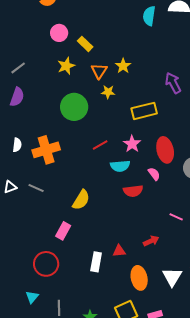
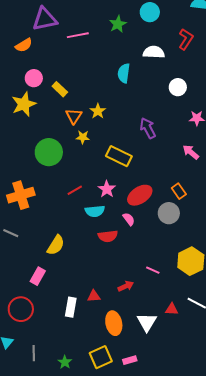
cyan semicircle: (149, 16) -> (124, 73), moved
yellow star: (66, 66) -> (24, 104), moved, size x1.4
yellow rectangle: (144, 111) -> (119, 156), turned 40
red ellipse: (165, 150) -> (140, 195), turned 70
pink line: (176, 217) -> (153, 270), moved

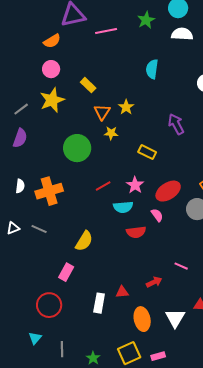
white semicircle: (154, 52) -> (182, 34), moved
pink circle: (34, 78) -> (51, 69), moved
yellow rectangle: (119, 156) -> (147, 152), size x0.7

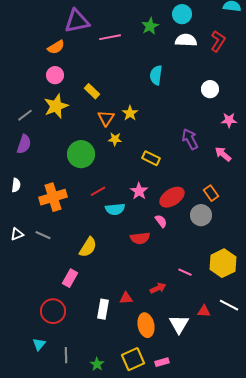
purple arrow: (176, 124) -> (190, 139), moved
white semicircle: (20, 186) -> (16, 185), moved
red line: (103, 186) -> (98, 191), moved
cyan semicircle: (123, 207) -> (115, 209), moved

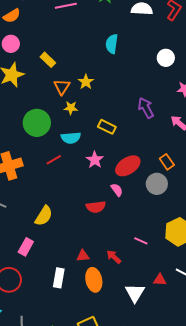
cyan semicircle: (115, 209) -> (71, 138), moved
red arrow: (158, 288) -> (114, 257), turned -112
red triangle: (126, 298) -> (83, 256), moved
orange ellipse: (146, 325) -> (94, 280), moved

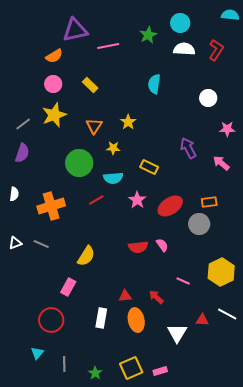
yellow rectangle: (48, 60) -> (90, 85), moved
orange triangle: (62, 87) -> (94, 126), moved
orange rectangle: (167, 162) -> (209, 202), turned -63
pink semicircle: (117, 190) -> (162, 245), moved

